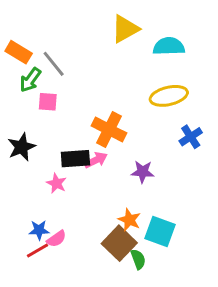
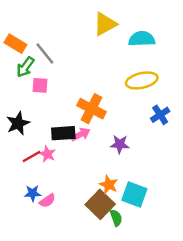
red line: (38, 250) -> (31, 156), moved

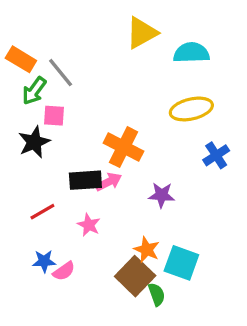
black star: (18, 123) -> (34, 142), moved
pink star: (47, 154) -> (89, 225), moved

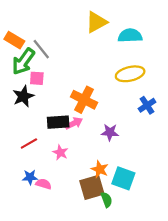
green arrow: (34, 91) -> (23, 61), size x1.4
pink semicircle: (64, 271) -> (44, 184), turned -128
brown square: (135, 276) -> (92, 187), turned 30

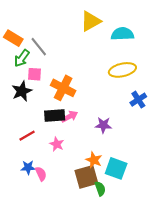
green arrow: (23, 61) -> (22, 58), size x0.7
orange cross: (84, 100) -> (63, 88), moved
pink semicircle: (44, 184) -> (41, 174), turned 48

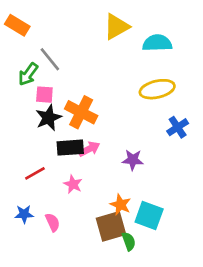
orange rectangle: (13, 38) -> (17, 25), moved
black star: (22, 91) -> (49, 118), moved
blue star: (28, 167) -> (24, 214), moved

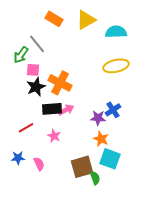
orange rectangle: (17, 25) -> (54, 19), moved
blue cross: (178, 127) -> (113, 110), moved
orange star: (121, 205) -> (101, 139), moved

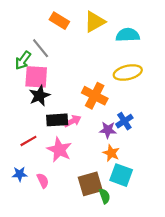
pink square: (33, 70) -> (36, 77), size x1.6
orange cross: (60, 83) -> (95, 96), moved
pink star: (54, 136) -> (59, 150), size x1.6

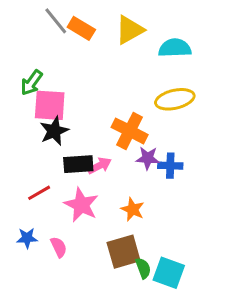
gray line: (41, 48) -> (56, 21), moved
blue cross: (124, 121) -> (170, 166), turned 35
purple star: (108, 130) -> (148, 158), moved
orange star: (111, 153) -> (133, 209), moved
cyan square: (121, 175) -> (169, 273), moved

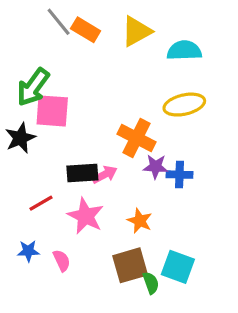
green arrow: (32, 83) -> (33, 87), size x1.4
black star: (54, 131) -> (20, 138), moved
cyan square: (169, 273) -> (178, 267), moved

